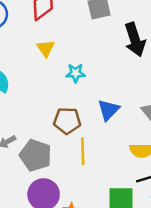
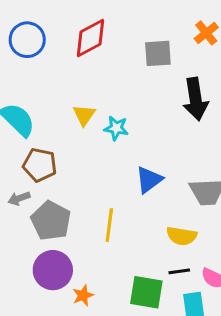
yellow triangle: (46, 48) -> (84, 115), moved
brown pentagon: (67, 121) -> (40, 165), moved

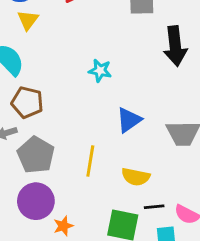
yellow triangle: (84, 115) -> (28, 20), moved
yellow semicircle: (182, 236) -> (136, 177), moved

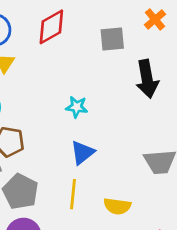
blue triangle: (129, 120) -> (82, 153), moved

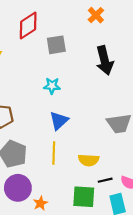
orange cross: (155, 19) -> (96, 15), moved
gray square: (112, 39) -> (56, 45), moved

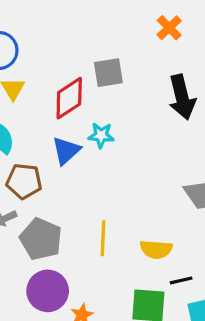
red diamond: (28, 26) -> (69, 98), moved
blue triangle: (59, 121) -> (66, 151), moved

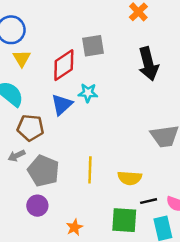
purple circle: (48, 291) -> (37, 206), moved, size x0.7

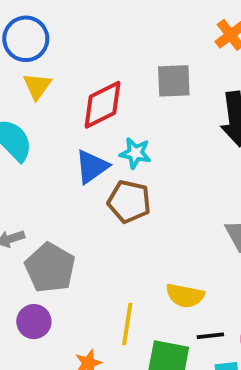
gray square: (93, 46) -> (174, 81), moved
brown pentagon: (30, 128) -> (129, 201), moved
yellow line: (90, 170) -> (127, 324), moved

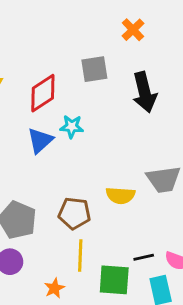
brown pentagon: (129, 201) -> (74, 213), moved
yellow semicircle: (185, 296) -> (120, 195), moved

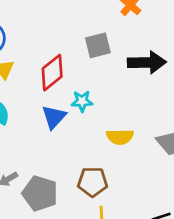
black arrow: (144, 92) -> (147, 62), turned -72
yellow semicircle: (120, 195) -> (120, 137), moved

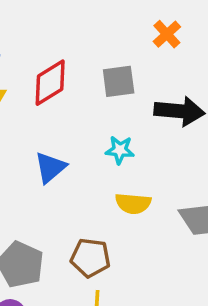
red diamond: (52, 73) -> (50, 83), moved
cyan star: (82, 101) -> (120, 150), moved

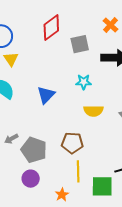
orange cross: (167, 34) -> (110, 25), moved
red diamond: (50, 83) -> (51, 28), moved

